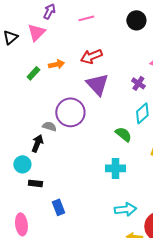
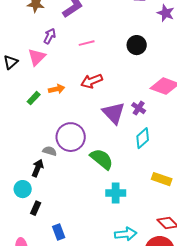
purple triangle: (97, 84) -> (114, 113), moved
green semicircle: (123, 134) -> (102, 159), moved, size x1.4
black rectangle: (35, 183) -> (36, 208), turned -72

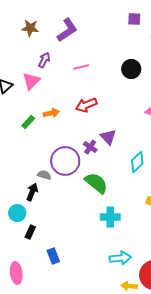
purple cross: (139, 108) -> (90, 147), moved
purple triangle: (114, 113) -> (108, 137), size x0.7

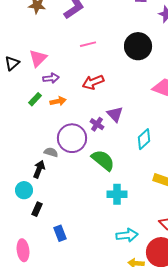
purple arrow: (44, 60) -> (51, 78), moved, turned 56
black circle: (131, 69) -> (138, 46), size x1.4
orange arrow: (51, 113) -> (58, 101), moved

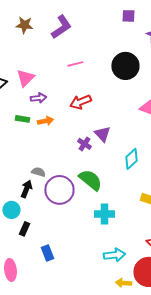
green rectangle: (35, 99) -> (22, 119), turned 56
purple circle: (72, 138) -> (59, 190), moved

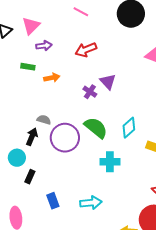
pink line: (75, 64) -> (81, 12), turned 42
orange arrow: (45, 121) -> (52, 78), moved
cyan diamond: (131, 159) -> (129, 128), moved
cyan arrow: (114, 255) -> (91, 203), moved

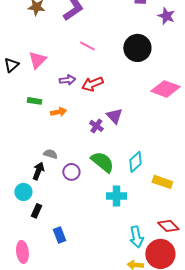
purple arrow: (44, 46) -> (67, 80), moved
purple circle: (65, 138) -> (71, 172), size x0.6
cyan arrow: (91, 203) -> (136, 237), moved, turned 85

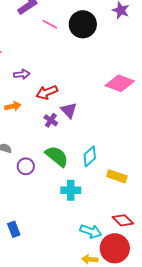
pink line: (87, 46) -> (50, 24), moved
black circle: (137, 48) -> (83, 24), moved
red arrow: (92, 84) -> (47, 92), moved
cyan arrow: (136, 237) -> (91, 231), turned -60

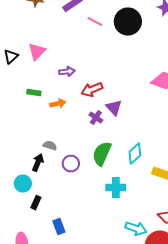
green semicircle: (57, 156) -> (102, 154), turned -105

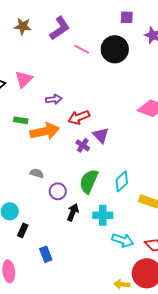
orange arrow: (58, 104) -> (45, 131), size x1.8
black arrow: (38, 163) -> (73, 212), moved
cyan arrow: (136, 229) -> (123, 240), moved

